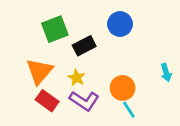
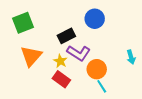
green square: (55, 29) -> (23, 23), moved
red rectangle: (47, 101) -> (61, 79), moved
purple L-shape: (84, 101) -> (79, 53), moved

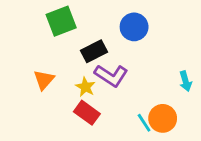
green square: (23, 23) -> (61, 21), moved
orange triangle: (31, 56) -> (44, 80), size x0.7
orange circle: (97, 69) -> (163, 118), moved

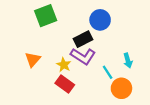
black rectangle: (94, 51) -> (83, 39), moved
cyan arrow: (186, 81) -> (128, 61), moved
cyan line: (144, 123) -> (108, 72), moved

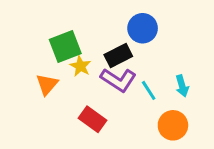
green square: (46, 16) -> (65, 46), moved
yellow star: (64, 65) -> (80, 66), moved
cyan line: (108, 72) -> (149, 90), moved

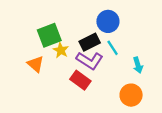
orange triangle: (47, 84) -> (36, 64), turned -30
cyan line: (149, 90) -> (113, 48), moved
red rectangle: (93, 119) -> (80, 80), moved

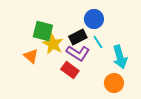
green square: (49, 35) -> (43, 31), turned 35
yellow star: (61, 50) -> (53, 44), size x1.5
cyan arrow: (138, 65) -> (120, 57), size x1.6

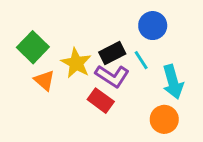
blue circle: (94, 19) -> (153, 26), moved
green square: (43, 31) -> (33, 47), moved, turned 30

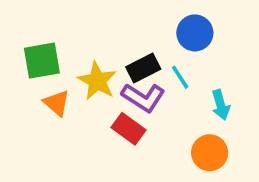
green square: (33, 47) -> (42, 61), turned 36
cyan arrow: (173, 82) -> (221, 105), size x0.7

